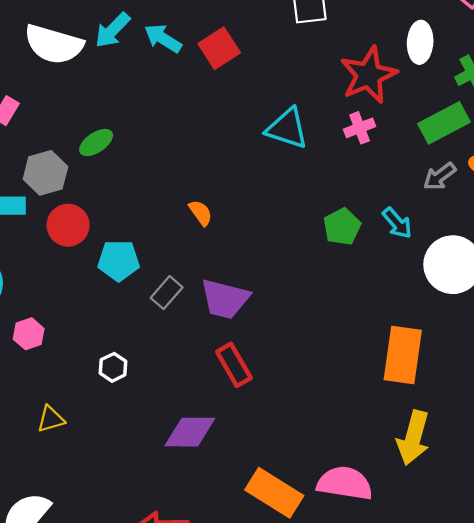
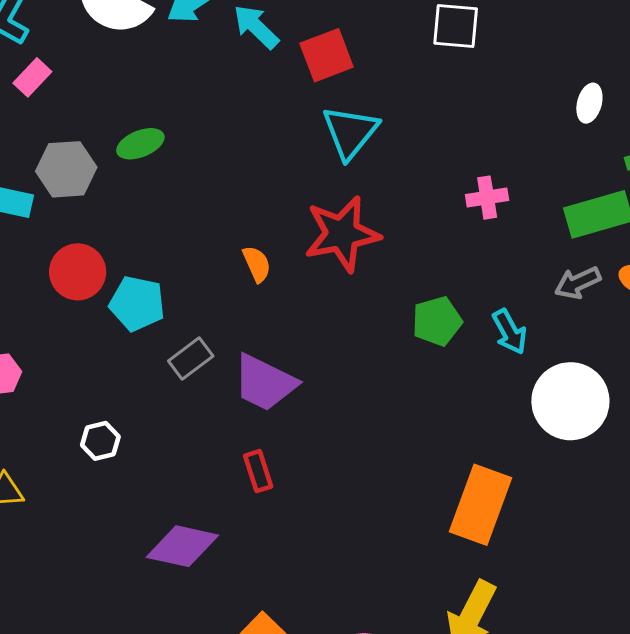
white ellipse: (420, 42) -> (589, 103), size x0.7
red star: (369, 75) -> (342, 234), moved
cyan triangle: (287, 128) -> (350, 132), moved, turned 39
red circle: (68, 225) -> (78, 272), moved
red rectangle: (234, 365) -> (258, 471), size x0.7

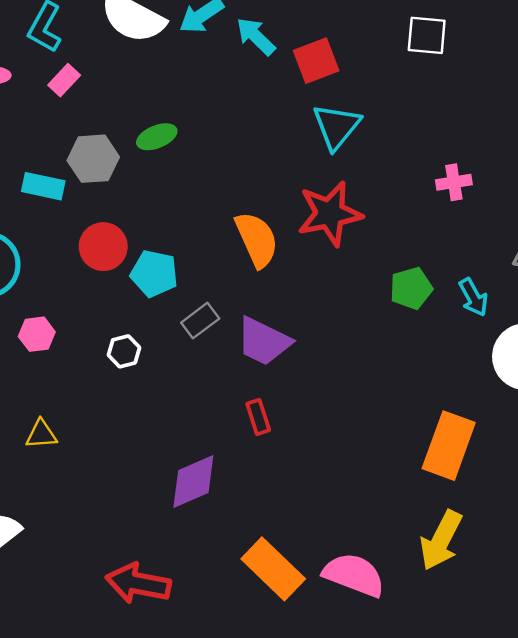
orange semicircle: (257, 264) -> (257, 240), size x1.8
white hexagon: (100, 441) -> (124, 351), moved
purple diamond: (182, 546) -> (193, 481), turned -36

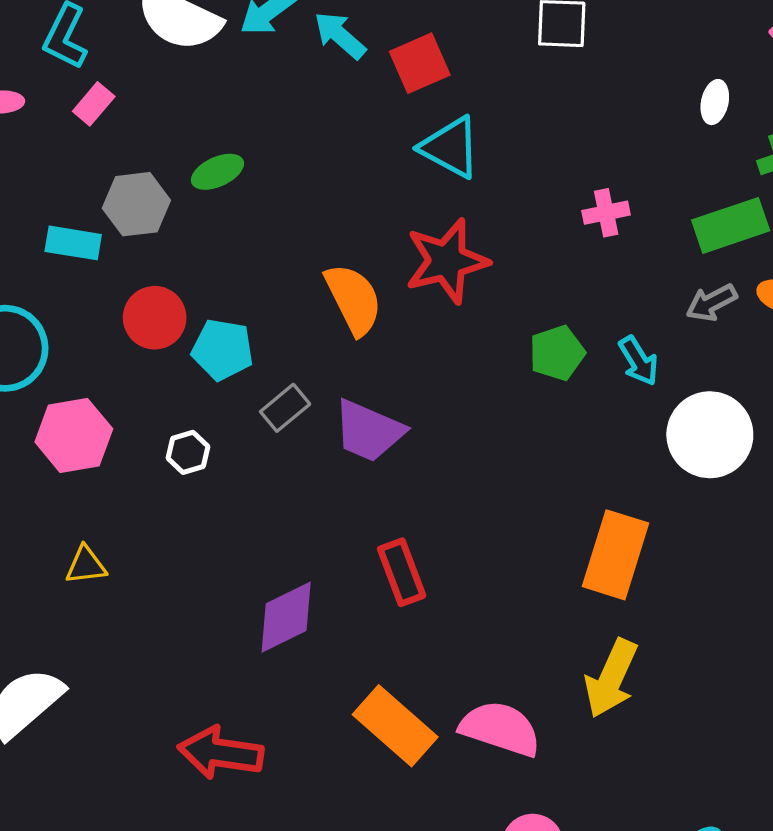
cyan triangle: (337, 126) -> (450, 147), turned -38
pink hexagon: (37, 334) -> (74, 435), size x1.6
red rectangle: (258, 417) -> (402, 572), moved, size x1.4

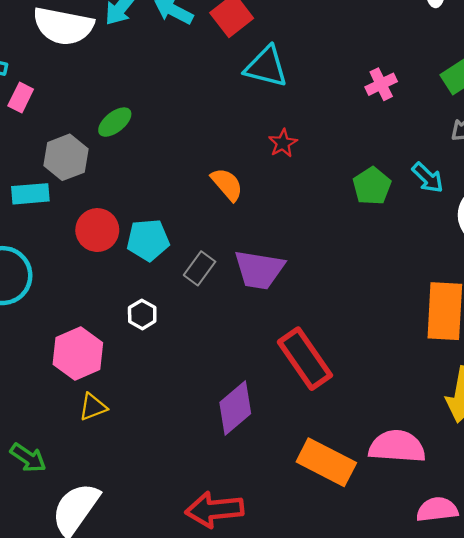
red star: (447, 261) -> (283, 143), size x0.5
orange semicircle: (354, 299) -> (227, 184), size x0.7
pink hexagon: (74, 435) -> (78, 354), moved
red rectangle: (402, 572) -> (305, 359), size x1.4

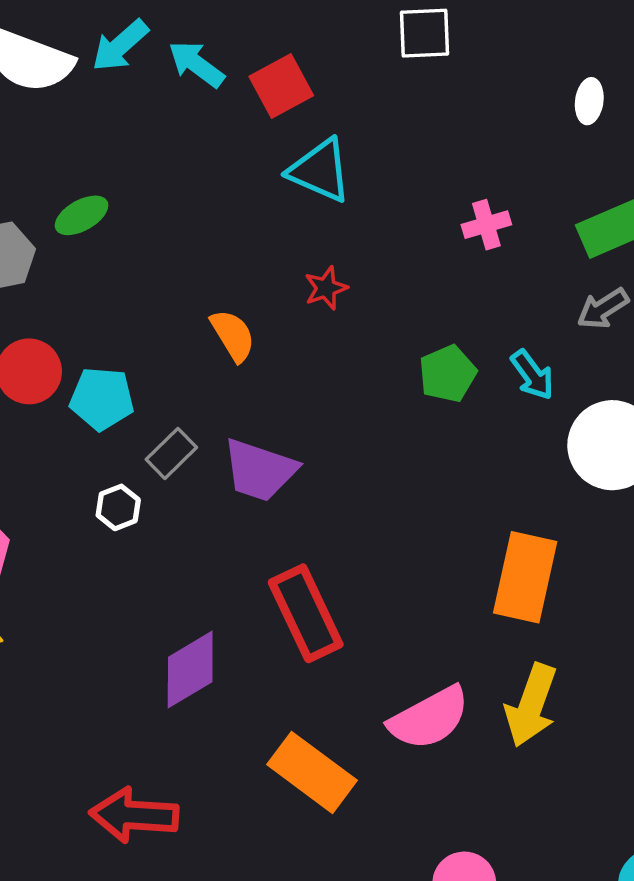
white hexagon: (142, 314) -> (118, 507), moved
pink semicircle: (397, 447) -> (429, 718), moved, turned 138

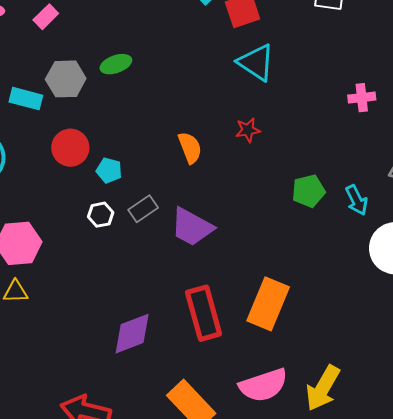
pink cross: (486, 225) -> (362, 98), moved
cyan pentagon: (102, 399) -> (109, 170), size x0.7
white hexagon: (118, 507) -> (101, 215), moved
orange rectangle: (525, 577) -> (268, 304), moved

